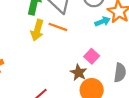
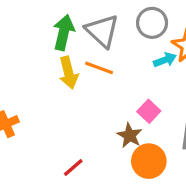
yellow arrow: (37, 30) -> (68, 73), turned -30

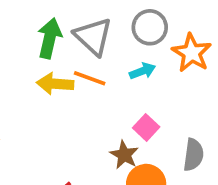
cyan arrow: (165, 60) -> (142, 71), moved
yellow arrow: (68, 73) -> (55, 84), turned 108

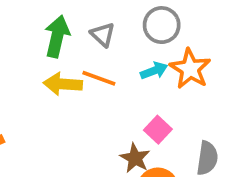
gray triangle: (93, 36) -> (103, 35), size x0.6
orange star: (192, 53) -> (190, 69), moved

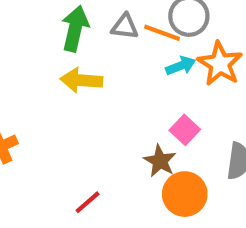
gray triangle: (103, 35) -> (125, 26), turned -36
orange line: (99, 78) -> (162, 33), moved

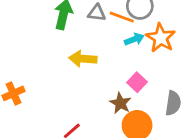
yellow arrow: (81, 80) -> (83, 59), moved

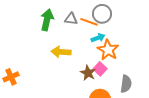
orange star: (161, 38) -> (108, 50), moved
brown star: (120, 103) -> (88, 73), moved

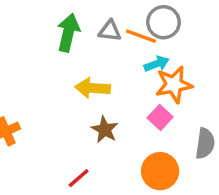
orange star: (108, 50) -> (174, 85), turned 30
brown star: (88, 73) -> (105, 130), moved

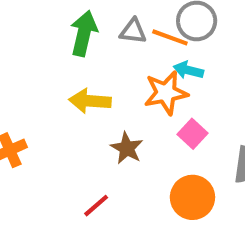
cyan arrow: (157, 64) -> (188, 70), turned -145
orange star: (174, 85) -> (166, 93), moved
yellow arrow: (93, 88) -> (90, 101), moved

